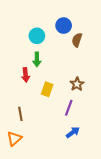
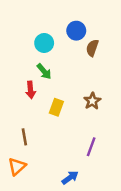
green arrow: (37, 59) -> (44, 71), turned -40
purple line: (69, 108) -> (91, 147), moved
blue arrow: (73, 132) -> (70, 178), moved

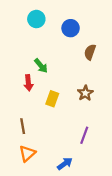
cyan circle: (44, 43) -> (36, 19), moved
brown semicircle: (92, 48) -> (90, 52), moved
orange triangle: (17, 166) -> (27, 153), moved

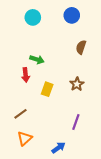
blue circle: (71, 28) -> (72, 15), moved
green arrow: (41, 66) -> (37, 59), turned -32
brown line: (23, 126) -> (21, 114), turned 64

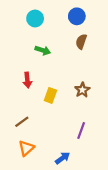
brown semicircle: (81, 47) -> (81, 42), moved
green arrow: (37, 59) -> (43, 50), moved

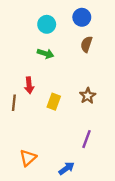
cyan circle: (35, 19) -> (47, 24), moved
brown line: (22, 122) -> (14, 103), moved, turned -48

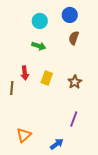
yellow rectangle: (54, 102) -> (47, 78), moved

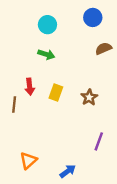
blue circle: (70, 15) -> (93, 17), moved
brown semicircle: (74, 38) -> (103, 48), moved, turned 48
purple line: (74, 119) -> (99, 141), moved

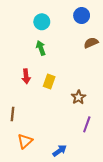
green arrow: (46, 54) -> (41, 48), turned -128
brown star: (89, 97) -> (78, 97), moved
brown line: (14, 104) -> (12, 114), moved

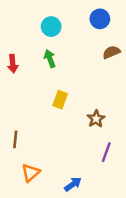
red arrow: (26, 76) -> (13, 64), moved

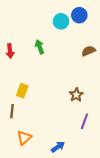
cyan circle: (51, 27) -> (61, 21), moved
brown semicircle: (111, 52) -> (89, 51), moved
yellow rectangle: (60, 100) -> (22, 91), moved

